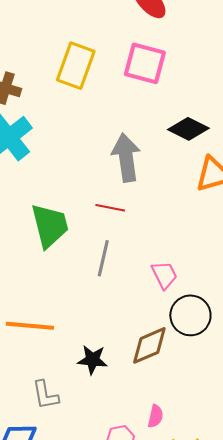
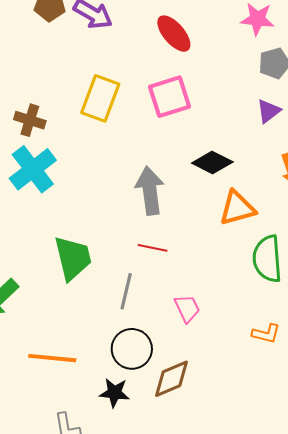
pink square: (145, 63) -> (169, 97), turned -33
red line: (110, 208) -> (153, 248), moved
black circle: (190, 315) -> (132, 349), moved

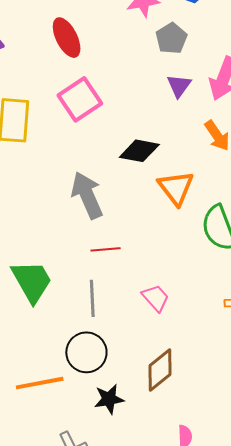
red ellipse: (174, 34) -> (67, 38), turned 30
orange triangle: (237, 208) -> (176, 188), turned -36
black circle: (132, 349) -> (86, 352), moved

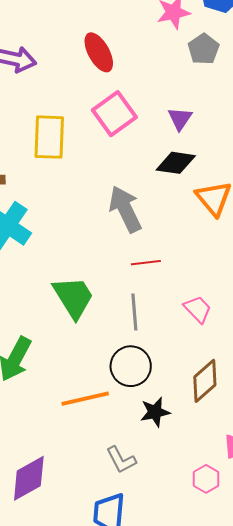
purple triangle: (179, 86) -> (180, 119), moved

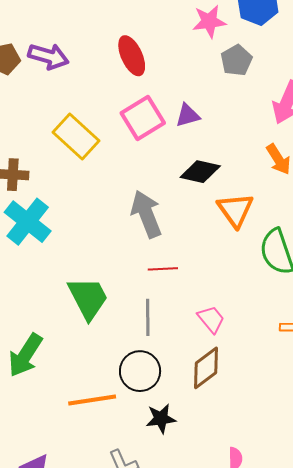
purple triangle: (180, 119) -> (188, 115), moved, turned 36
yellow rectangle: (49, 137) -> (76, 136), turned -54
brown diamond: (205, 381) -> (206, 368), moved

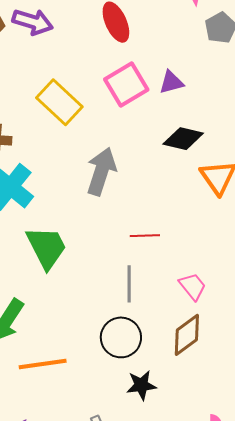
gray arrow: (146, 214) -> (101, 171), moved, turned 39
green trapezoid: (88, 298) -> (46, 247), moved
orange line: (92, 400) -> (43, 364), moved

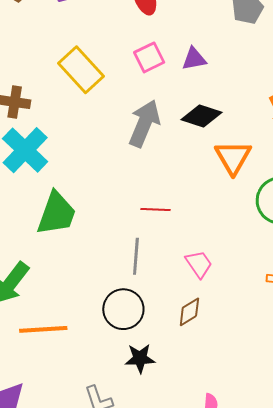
pink square: (126, 84) -> (149, 57), size x0.7
gray arrow: (101, 171) -> (144, 123), moved
green trapezoid: (46, 247) -> (56, 213), turned 42
brown diamond: (187, 335) -> (189, 312), size x0.7

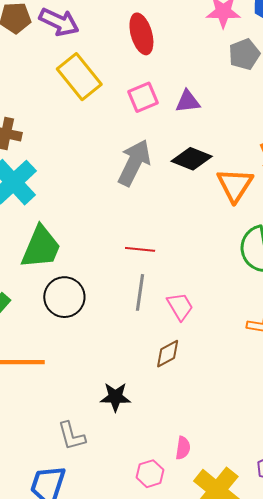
yellow rectangle: (81, 70) -> (79, 77), moved
orange triangle: (233, 157) -> (235, 185), moved
gray line: (136, 256) -> (140, 292), moved
black circle: (123, 309) -> (64, 297), moved

